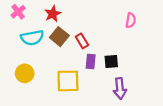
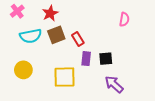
brown square: (59, 37) -> (56, 35), turned 30
purple arrow: (120, 89) -> (114, 84), turned 138

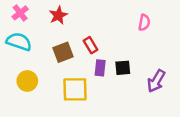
brown square: (56, 35) -> (63, 52), moved
cyan semicircle: (31, 36) -> (19, 42), moved, turned -150
purple arrow: (114, 84) -> (156, 81), moved, turned -102

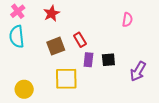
cyan semicircle: (19, 42) -> (17, 37), turned -115
yellow circle: (27, 81) -> (24, 89), moved

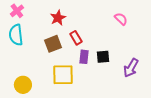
red star: (52, 13) -> (58, 18), moved
pink semicircle: (127, 20) -> (121, 19), turned -56

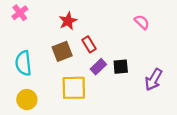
cyan semicircle: (16, 35) -> (23, 63), moved
purple rectangle: (84, 57) -> (98, 67), turned 40

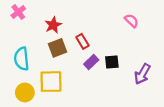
red star: (68, 21) -> (53, 25), moved
yellow square: (74, 88) -> (51, 82), moved

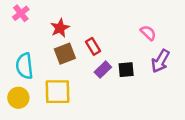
pink semicircle: (131, 21) -> (148, 33), moved
purple arrow: (142, 74) -> (160, 61), moved
yellow circle: (25, 92) -> (18, 98), moved

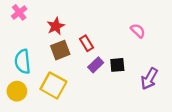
purple arrow: (160, 61) -> (149, 79), moved
yellow square: (58, 92) -> (53, 85), turned 30

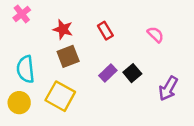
red star: (56, 26) -> (63, 29), turned -30
red rectangle: (87, 43) -> (105, 31), moved
black square: (117, 65) -> (132, 73), turned -35

